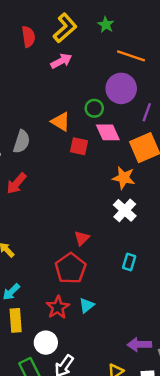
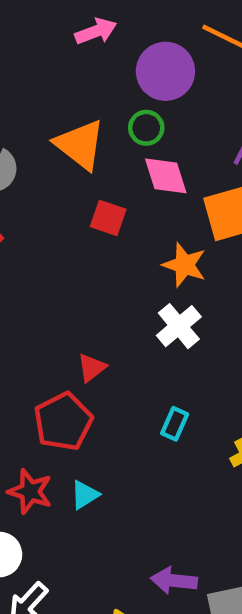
purple circle: (121, 88) -> (165, 71), moved
orange triangle: (61, 122) -> (80, 145), size x1.4
red square: (79, 146) -> (108, 218), moved
red star: (58, 307) -> (30, 491), turned -30

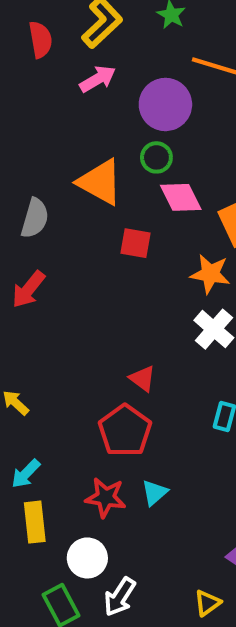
red triangle: (92, 368) -> (142, 379), turned -36

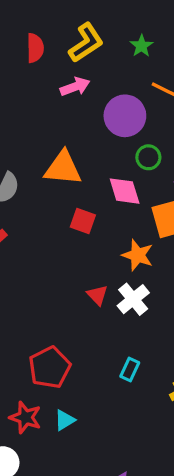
green circle: (156, 157) -> (148, 157), moved
orange triangle: (100, 182) -> (63, 168), turned -33
red triangle: (142, 379) -> (97, 295), moved

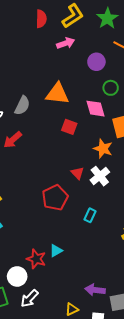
green star: (141, 46) -> (107, 18), size x1.5
purple circle: (125, 116) -> (96, 62), size x0.7
red pentagon: (50, 367) -> (55, 198), moved
cyan rectangle: (130, 369) -> (90, 215), moved
red star: (25, 417) -> (36, 259), moved

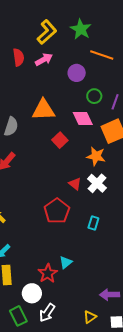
red semicircle: (41, 19) -> (18, 57), moved
red square: (69, 127) -> (60, 140), turned 35
red star: (36, 259) -> (48, 273), turned 30

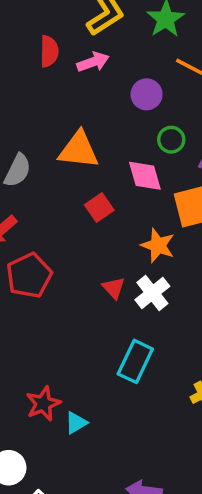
red pentagon: (57, 211) -> (29, 275), moved
cyan rectangle: (93, 223) -> (135, 361), size x1.6
red star: (48, 273) -> (43, 404), moved

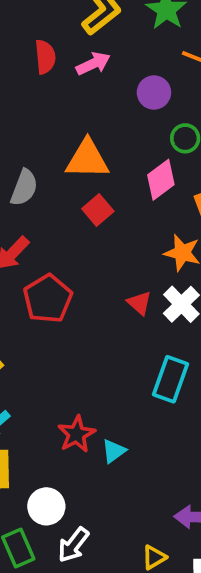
pink diamond: (145, 176) -> (161, 180), turned 75
red square: (99, 208) -> (98, 210), moved

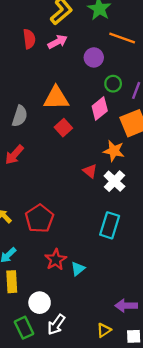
red pentagon: (48, 299) -> (39, 219), moved
red triangle: (139, 303) -> (90, 171), moved

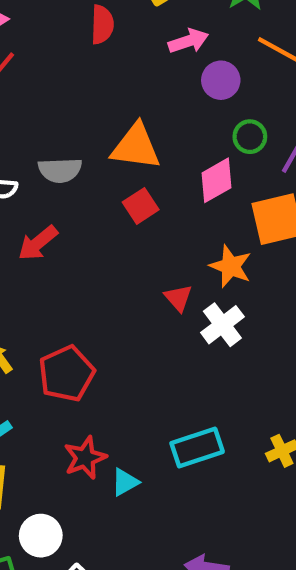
pink arrow: (58, 42) -> (188, 41), moved
gray semicircle: (20, 116) -> (60, 170), turned 60
cyan rectangle: (110, 225) -> (197, 447), moved, turned 45

